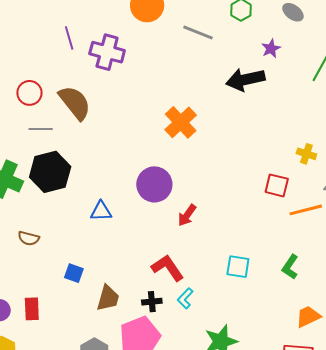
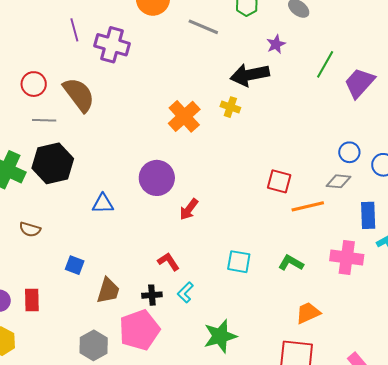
yellow cross: (306, 154) -> (230, 107), moved
green L-shape: (290, 267) -> (291, 263), turned 85
red L-shape: (168, 268) -> (168, 262), size x0.7

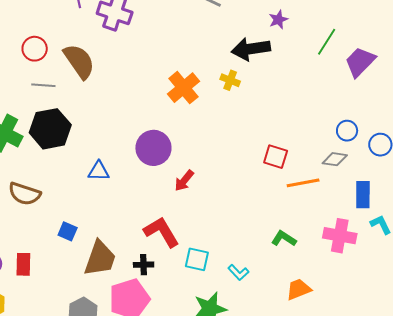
brown semicircle: (30, 229) -> (25, 194), size x1.5
red L-shape: (168, 262) -> (161, 232), size x1.6
cyan square: (239, 262) -> (197, 259), moved
brown trapezoid: (108, 291) -> (100, 258), size x1.4
cyan L-shape: (185, 292) -> (238, 272), moved, turned -90

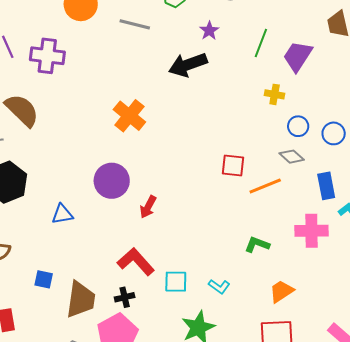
yellow cross: (230, 80) -> (275, 94), moved
gray diamond: (335, 159) -> (292, 157), turned 45

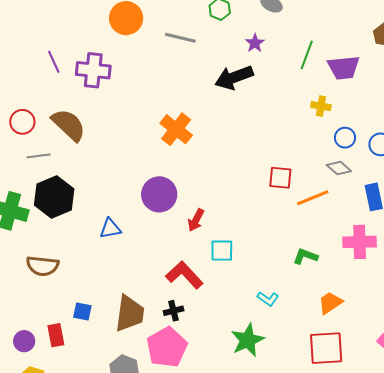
purple trapezoid: (298, 56) -> (344, 68), turned -128
blue square: (44, 279) -> (82, 311), moved
cyan square: (176, 282) -> (222, 251), moved

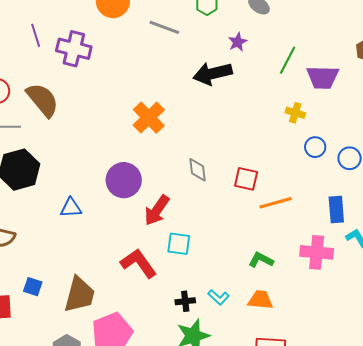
gray diamond: (339, 168) -> (198, 170), moved, turned 35
red arrow: (196, 220) -> (157, 210), size x1.4
orange trapezoid: (330, 303) -> (260, 300), moved, turned 32
black cross: (174, 311) -> (185, 301), moved

